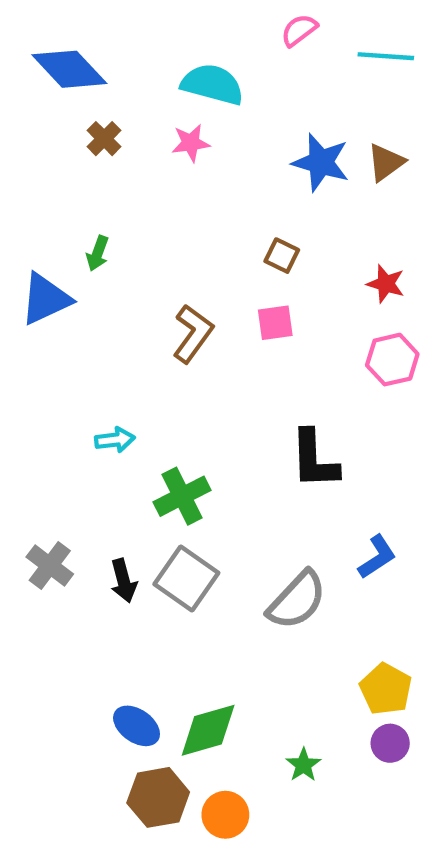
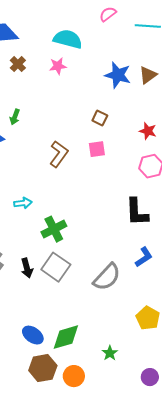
black L-shape: (314, 459) -> (137, 212), moved
purple circle: (390, 743) -> (150, 377), moved

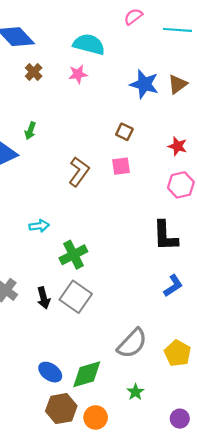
gray semicircle: (107, 277) -> (132, 343), moved

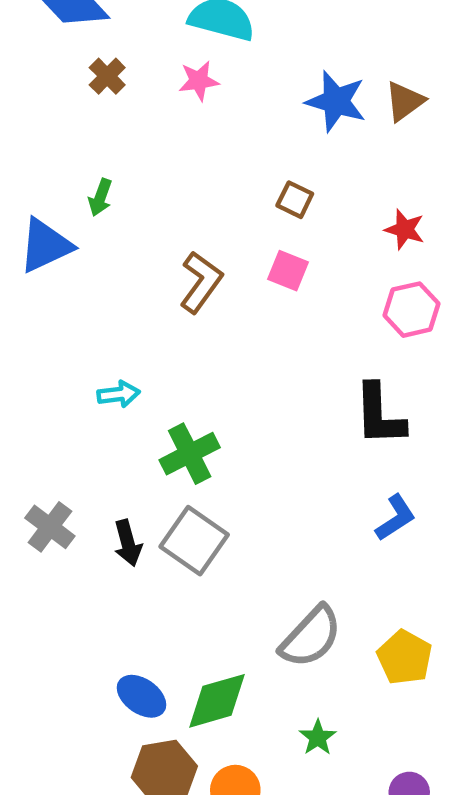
pink square: (121, 166) -> (288, 271), turned 30

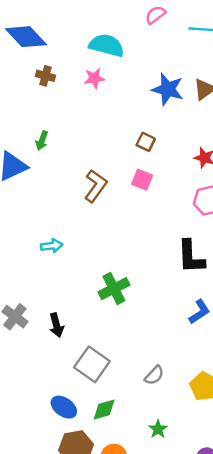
brown cross: (107, 76) -> (45, 76), turned -30
green cross: (190, 454) -> (114, 289), moved
gray square: (194, 541) -> (92, 364), moved
gray semicircle: (311, 637) -> (154, 375), size x0.6
green diamond: (217, 701) -> (104, 410), size x0.7

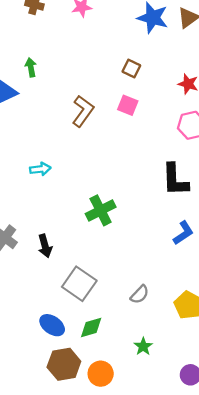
green arrow: (42, 141) -> (31, 67), turned 150

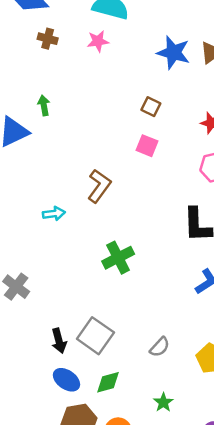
brown L-shape: (83, 111) -> (99, 186), moved
black arrow: (45, 246) -> (59, 341), moved

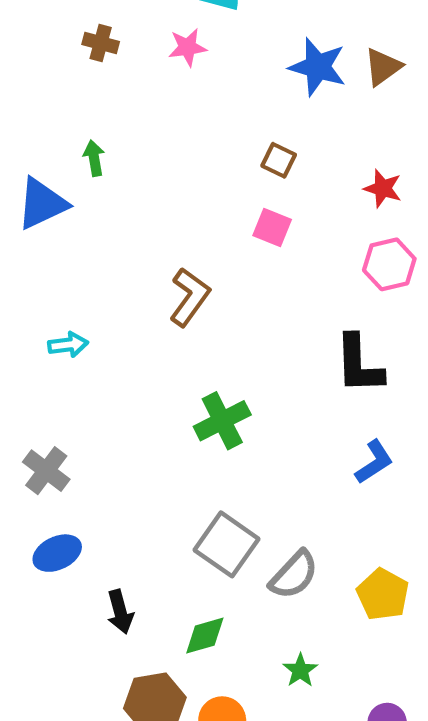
cyan arrow: (54, 214) -> (68, 345), moved
gray square: (95, 336) -> (227, 544), moved
black arrow: (59, 341) -> (120, 612), moved
gray semicircle: (160, 347) -> (294, 575), size x1.4
blue ellipse: (66, 380) -> (57, 553), moved, turned -60

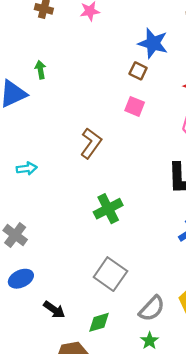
blue star: (318, 67) -> (153, 43), moved
gray semicircle: (294, 575) -> (152, 309), moved
black arrow: (120, 612) -> (54, 310), turned -40

